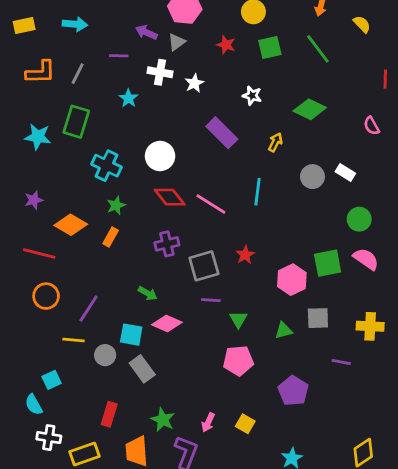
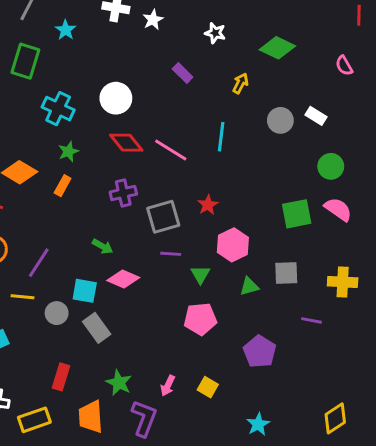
cyan star: (128, 98) -> (65, 30), moved
purple rectangle: (222, 133) -> (183, 73), size x0.6
pink hexagon: (292, 280) -> (233, 245), moved

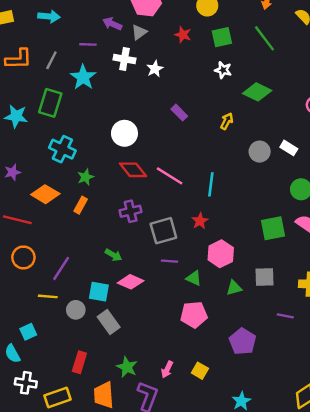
cyan star: (65, 30) -> (83, 77), size x1.5
white star: (215, 33) -> (223, 70), moved
cyan cross: (58, 109) -> (62, 149), moved
cyan line: (221, 137) -> (211, 184), moved
green triangle: (200, 275) -> (194, 278), turned -35

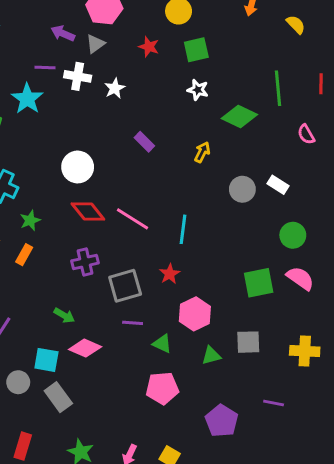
green line: (264, 38) -> (278, 88), moved, turned 32
purple line: (88, 44) -> (45, 68), moved
purple line: (285, 316) -> (274, 403), moved

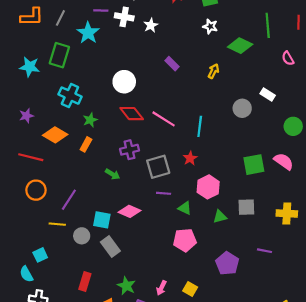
gray circle: (242, 189) -> (242, 108), moved
green circle: (293, 235) -> (293, 126), moved
green arrow: (64, 315) -> (113, 174), moved

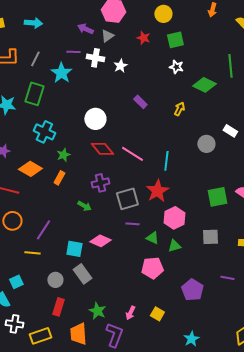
red star: (190, 158) -> (157, 191), size x1.6
green triangle: (220, 217) -> (174, 246), moved
gray circle: (82, 236) -> (55, 280), moved

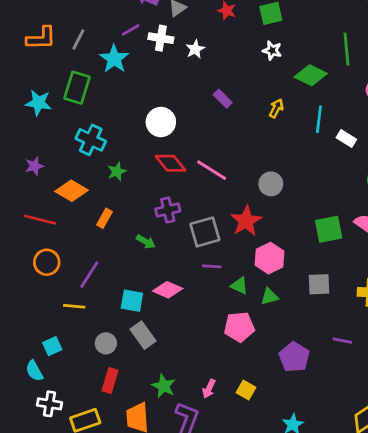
purple line: (73, 52) -> (131, 30), turned -32
gray circle: (206, 144) -> (271, 184), moved
cyan line: (166, 161) -> (319, 119), moved
orange rectangle: (59, 178) -> (104, 218), moved

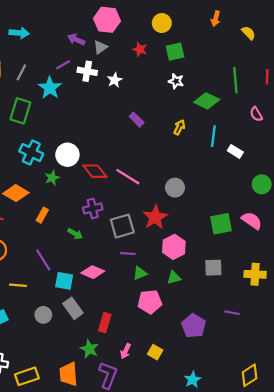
white circle: (161, 122) -> (67, 155), moved
purple line: (89, 275) -> (43, 260), moved, turned -65
green triangle: (239, 286) -> (140, 273), moved, turned -48
red rectangle: (110, 380) -> (105, 323), moved

